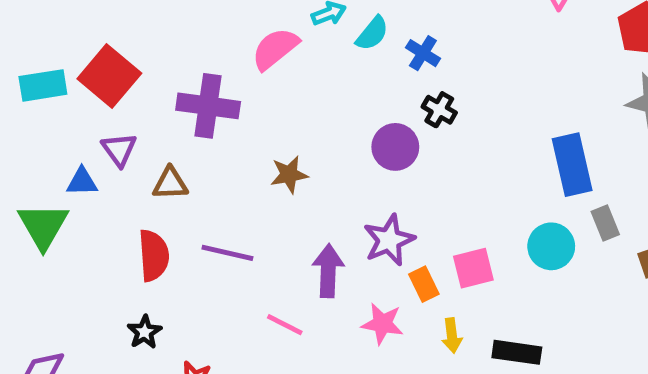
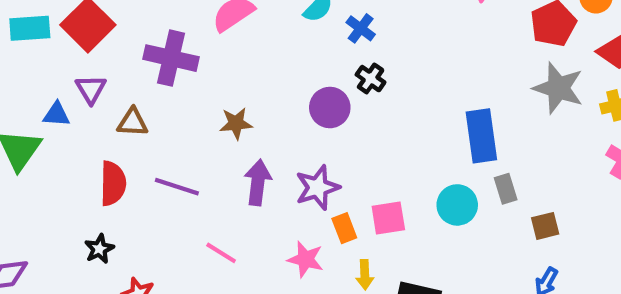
purple arrow: (328, 271) -> (258, 182), moved

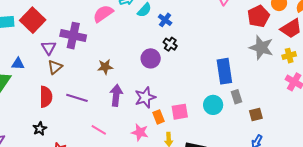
purple triangle: (91, 89) -> (49, 48), moved
brown triangle: (133, 122) -> (55, 67), turned -42

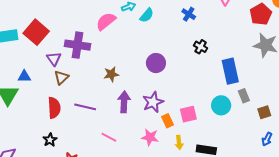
blue cross: (165, 20) -> (189, 14), moved
black cross: (170, 44) -> (201, 47), moved

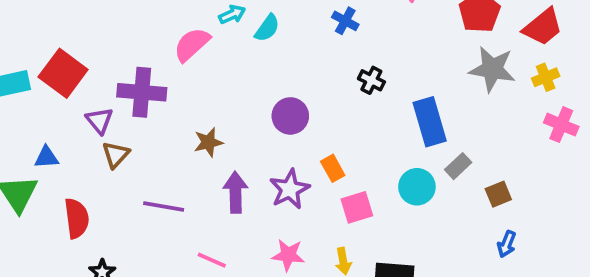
gray rectangle: (244, 96) -> (458, 166), turned 72
red semicircle: (54, 108) -> (77, 218), moved
orange rectangle: (167, 121) -> (333, 168), moved

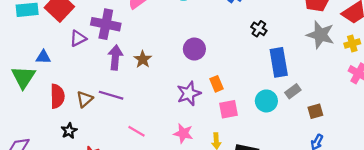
black cross: (371, 80) -> (259, 29), moved
purple triangle: (99, 121) -> (78, 38), turned 36
brown star: (208, 142) -> (143, 59), turned -30
brown triangle: (116, 155) -> (85, 99), moved
purple arrow: (235, 192) -> (115, 58), moved

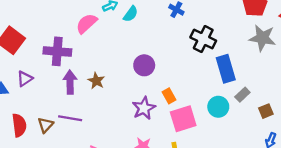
black cross: (259, 29) -> (203, 39), size x1.6
purple triangle: (78, 38) -> (25, 79), moved
pink square: (228, 109) -> (183, 119), size x1.4

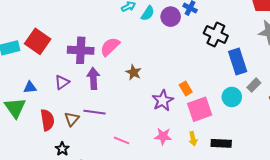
pink semicircle: (87, 23) -> (110, 47), moved
purple circle: (144, 65) -> (171, 17), moved
purple triangle: (25, 79) -> (62, 82), moved
brown star: (96, 81) -> (134, 72), moved

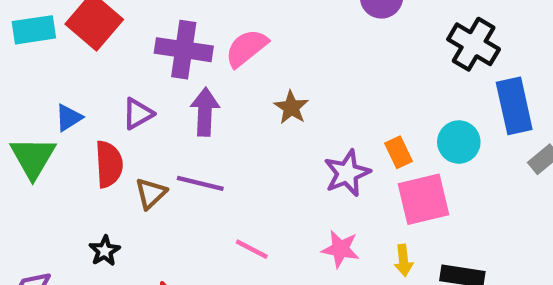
blue triangle: (30, 87) -> (69, 118), turned -32
cyan circle: (232, 97) -> (459, 142), moved
red semicircle: (47, 120) -> (109, 164), moved
black star: (62, 149) -> (105, 251), moved

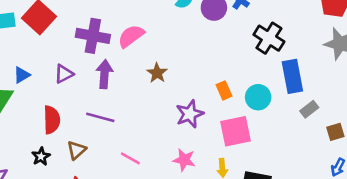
orange rectangle: (399, 152) -> (224, 90), moved
red semicircle: (109, 164) -> (52, 120), moved
brown triangle: (151, 193) -> (76, 150), moved

